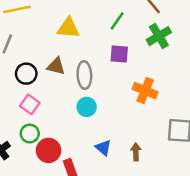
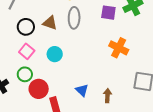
purple square: (119, 54) -> (108, 13), moved
gray ellipse: (84, 75) -> (74, 18), moved
cyan circle: (87, 107) -> (55, 54), moved

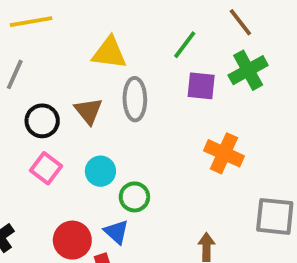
brown triangle: (50, 23) -> (88, 111), turned 35
green circle: (25, 74) -> (134, 197), moved
blue triangle: (82, 90) -> (116, 232), moved

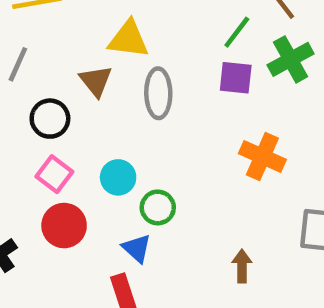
green line: (185, 45) -> (237, 32), moved
brown triangle: (88, 111) -> (96, 81), moved
red circle: (72, 240) -> (64, 226), moved

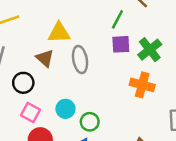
green cross: (291, 59) -> (150, 50), moved

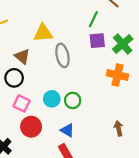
brown triangle: (45, 58) -> (22, 56), moved
green circle: (90, 122) -> (73, 100), moved

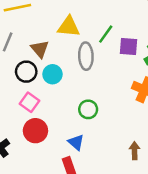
green line: (93, 19) -> (106, 34), moved
cyan circle: (52, 99) -> (52, 74), moved

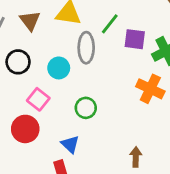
brown triangle: (40, 49) -> (30, 21), moved
cyan circle: (52, 74) -> (59, 68), moved
pink square: (29, 102) -> (38, 99), moved

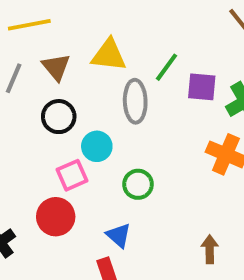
black circle: (18, 62) -> (59, 117), moved
cyan circle: (59, 68) -> (97, 146), moved
pink square: (38, 99) -> (72, 175), turned 30

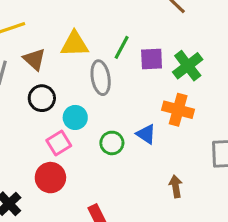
blue triangle: (119, 235) -> (146, 134), moved

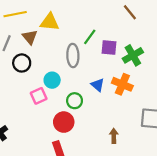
yellow triangle: (75, 44) -> (50, 22), moved
black circle: (42, 98) -> (22, 63), moved
blue triangle: (146, 134) -> (98, 85), moved
red circle: (50, 178) -> (64, 122), moved

